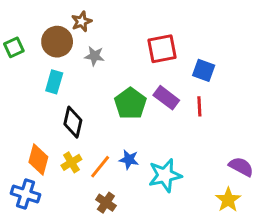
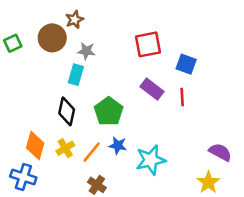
cyan rectangle: (54, 82) -> (76, 75), moved
green pentagon: (130, 103) -> (109, 111), moved

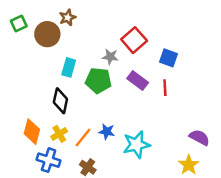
green square: (13, 43) -> (19, 23), moved
red square: (148, 44) -> (134, 40), turned -30
gray star: (86, 51) -> (110, 57), moved
green pentagon: (109, 111) -> (98, 80), moved, turned -30
blue cross: (23, 177) -> (49, 160), moved

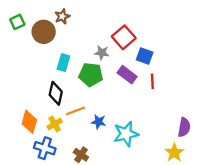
blue square: (169, 58) -> (145, 56), moved
orange line: (83, 138) -> (75, 111), moved, turned 30
purple semicircle: (199, 138) -> (184, 127), turned 72

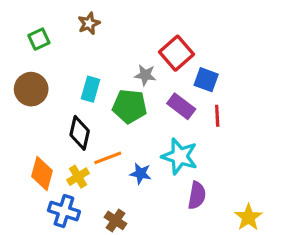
green square: (17, 22) -> (39, 39), moved
brown circle: (44, 32) -> (31, 89), moved
purple semicircle: (184, 127) -> (197, 195), moved
cyan star: (126, 134) -> (180, 156), moved, turned 30

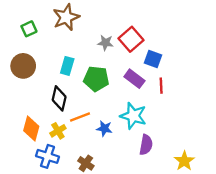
brown star: (89, 23) -> (66, 17), size x1.6
gray star: (145, 75) -> (105, 43), moved

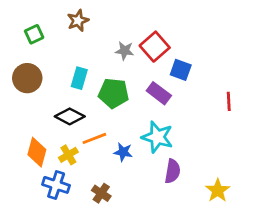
brown star: (66, 17) -> (78, 21), size x0.7
red line: (161, 86) -> (229, 101), moved
black diamond: (59, 98) -> (70, 116), turned -75

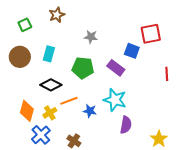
red square: (155, 47) -> (151, 34), moved, turned 30
cyan rectangle: (79, 78) -> (49, 54), moved
blue cross: (56, 185) -> (41, 135), turned 30

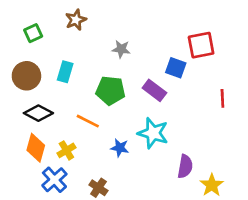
black diamond: (51, 85) -> (38, 113), moved
orange line: (69, 101) -> (88, 121), moved, turned 48
purple semicircle: (126, 125) -> (185, 166), moved

